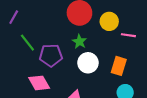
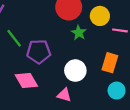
green star: (79, 42) -> (79, 33), moved
white circle: (88, 63) -> (75, 71), moved

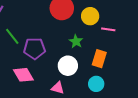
green star: (79, 33) -> (76, 41), moved
cyan circle: (117, 91) -> (96, 84), moved

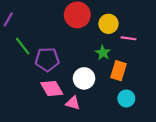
green star: (76, 41) -> (103, 53), moved
pink diamond: (23, 75) -> (52, 88), moved
cyan circle: (96, 84) -> (126, 98), moved

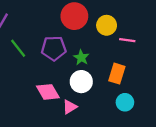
green star: (103, 53) -> (81, 57), moved
purple pentagon: (47, 59) -> (54, 48), moved
pink triangle: (73, 103) -> (70, 107), turned -48

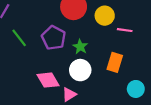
purple pentagon: (54, 48) -> (54, 38), turned 30
cyan circle: (125, 102) -> (136, 89), moved

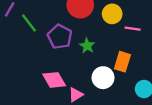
green line: (19, 38) -> (29, 23), moved
white circle: (80, 70) -> (103, 78), moved

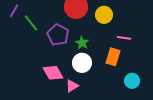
pink line: (133, 29) -> (124, 38), moved
white circle: (103, 78) -> (82, 63), moved

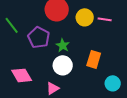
pink line: (124, 38) -> (105, 19), moved
pink diamond: (53, 73) -> (22, 75), moved

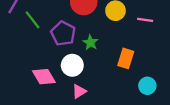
pink line: (105, 19) -> (145, 20), moved
white circle: (63, 65) -> (72, 65), moved

